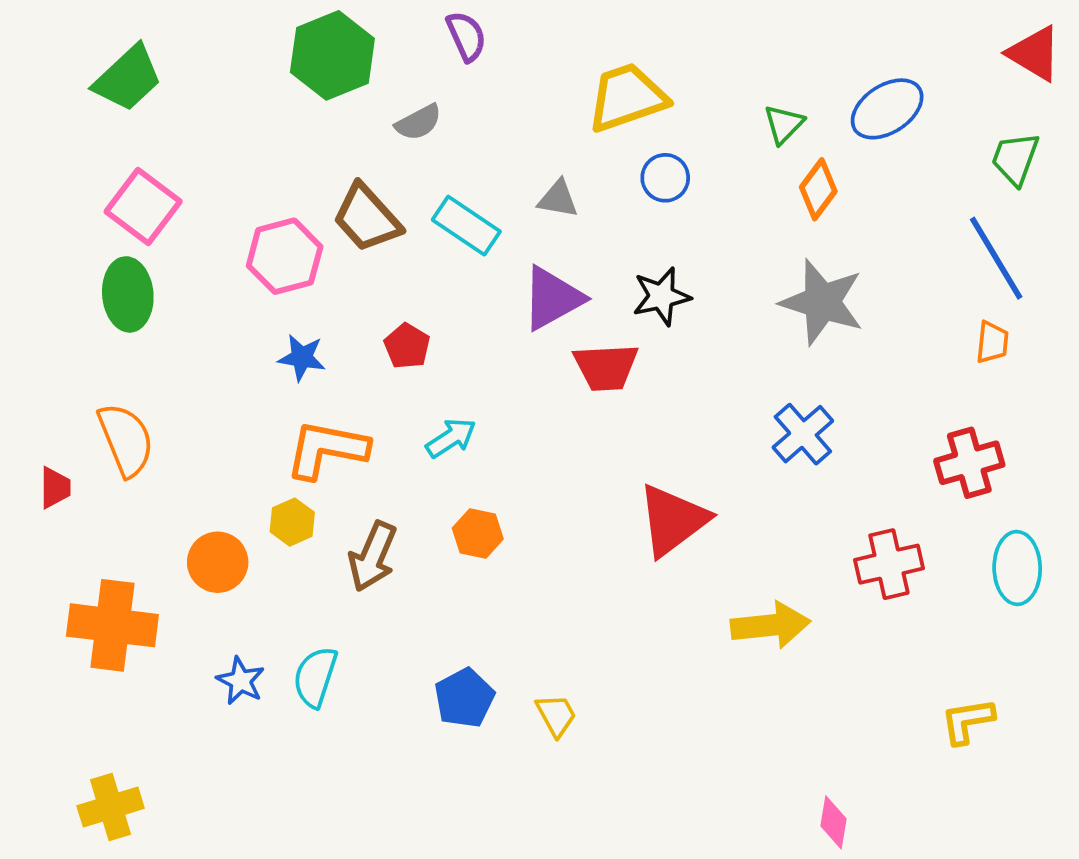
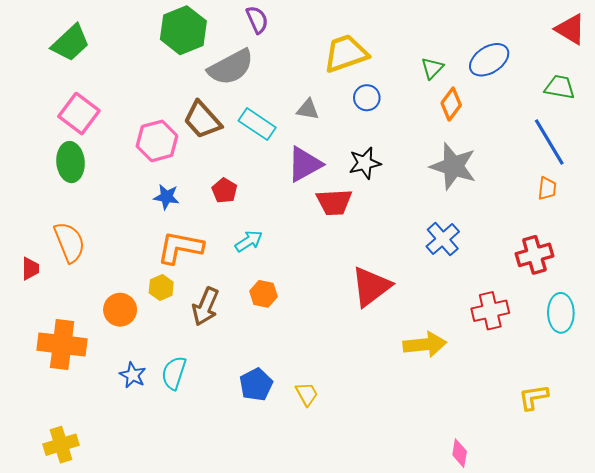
gray semicircle: (418, 122) -> (231, 67), size x1.8
green trapezoid: (1015, 159) -> (560, 87), turned 80

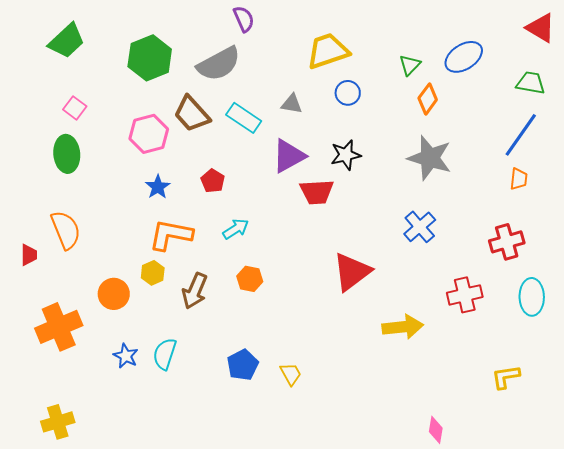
green hexagon: (183, 30) -> (150, 58), moved
pink square: (79, 114) -> (75, 108), size x0.6
blue line: (549, 142) -> (521, 135), turned 66
blue star: (166, 197) -> (158, 187), turned 30
orange cross: (62, 344) -> (59, 327), turned -30

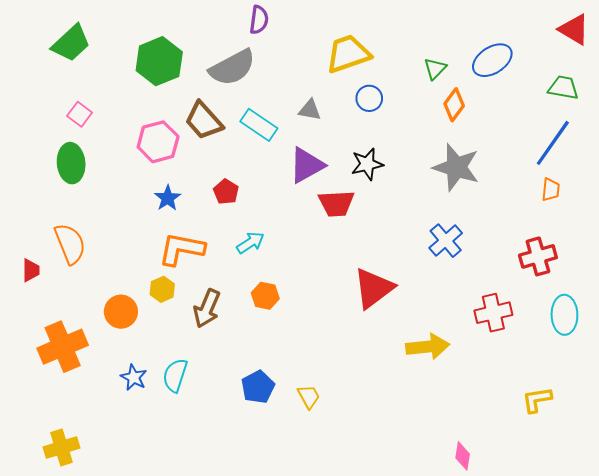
purple semicircle: (244, 19) -> (259, 20), turned 32

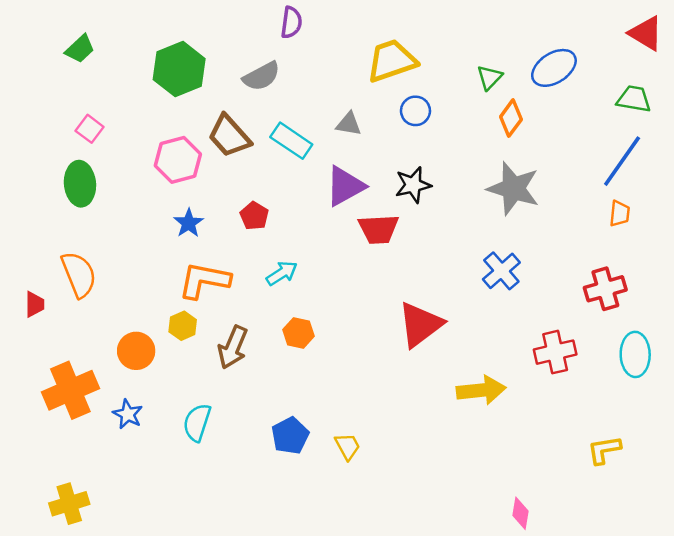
green trapezoid: (71, 43) -> (80, 49), size x0.7
gray semicircle: (232, 68) -> (261, 76), size x0.7
blue star: (134, 377) -> (128, 414), moved

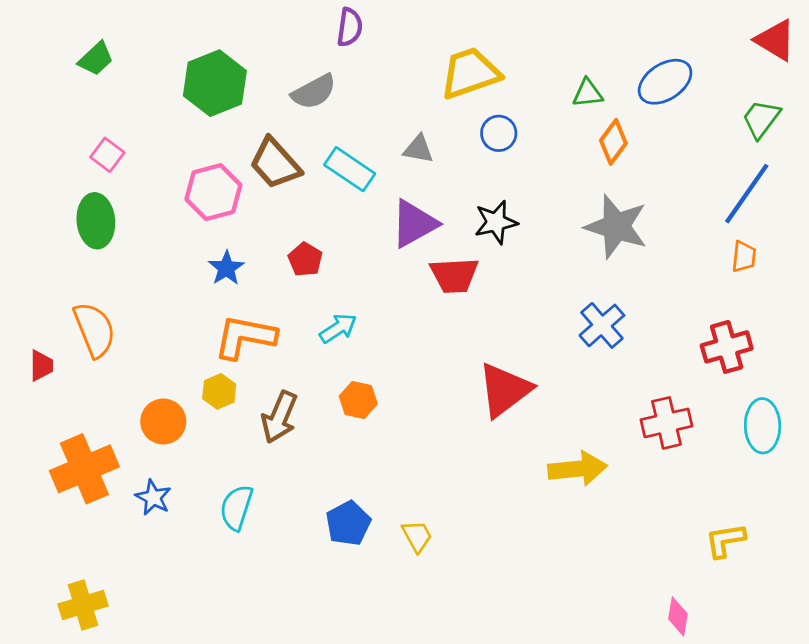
green triangle: (489, 77) -> (588, 93), turned 40
green trapezoid: (634, 99) -> (761, 119), turned -63
pink diamond: (521, 513) -> (678, 616), moved

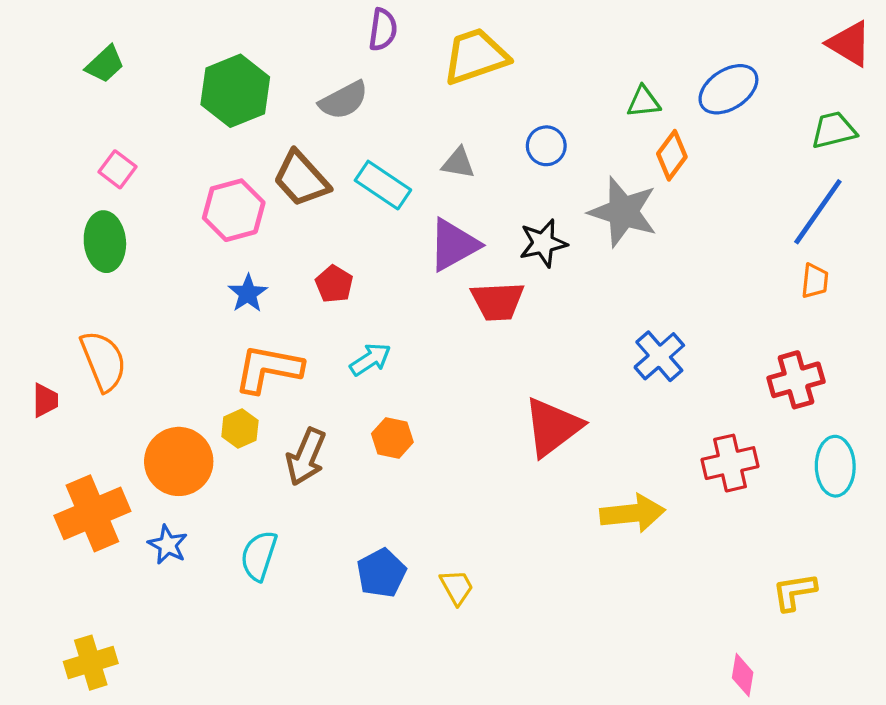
yellow trapezoid: (470, 73) -> (476, 56), moved
green trapezoid: (761, 119) -> (834, 130), turned 39
gray star: (616, 227) -> (623, 212), moved
orange circle: (163, 421) -> (179, 461), size x1.4

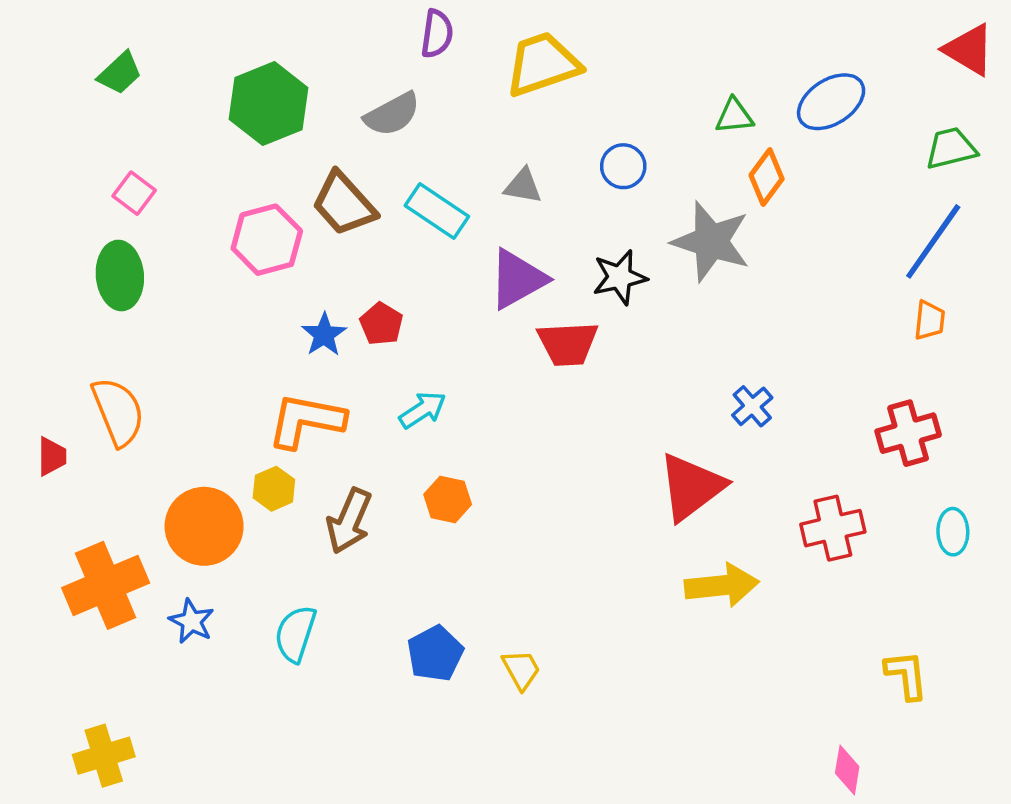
blue star: (248, 293) -> (324, 335), moved
blue cross: (659, 356) -> (752, 406), size x0.7
red triangle: (553, 427) -> (691, 487), moved
cyan ellipse: (835, 466) -> (953, 532), size x0.7
yellow L-shape: (794, 592) -> (906, 675), turned 93

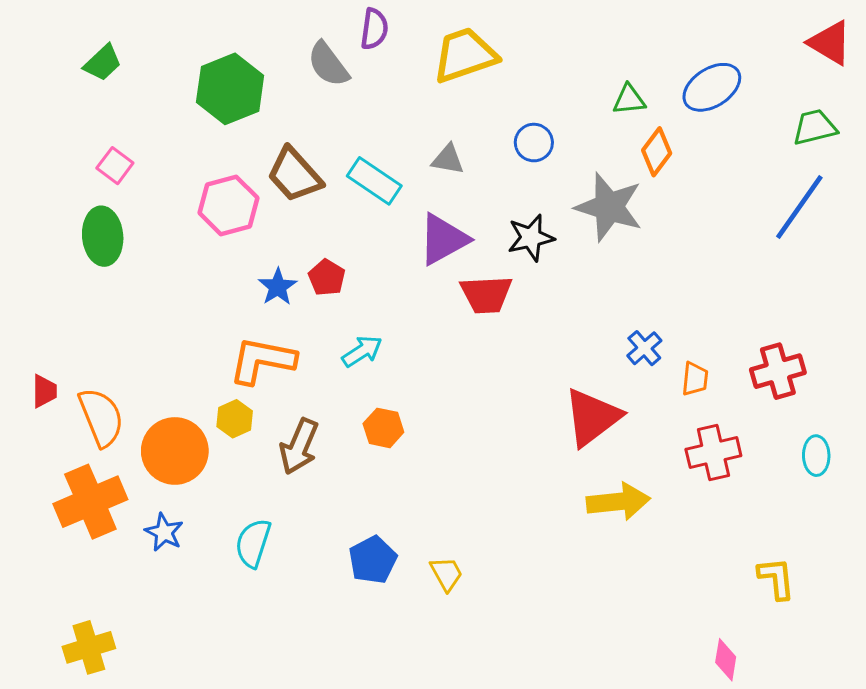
gray semicircle: (392, 114) -> (328, 64), moved, turned 81
orange trapezoid: (930, 320) -> (695, 379), moved
orange semicircle: (118, 412) -> (101, 417), moved

